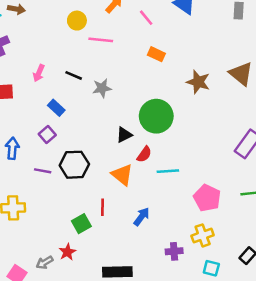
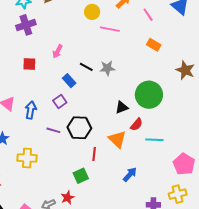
black line: (74, 75) -> (86, 67), moved
red line: (102, 207) -> (94, 154), moved

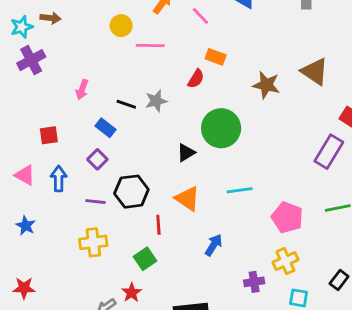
red square: (29, 64) -> (49, 135), moved
red semicircle: (137, 125) -> (196, 79), moved
yellow cross: (27, 158) -> (93, 242), moved

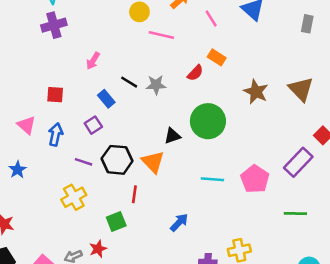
orange triangle: (187, 199) -> (153, 162), moved
pink pentagon: (287, 217) -> (255, 179), moved
yellow cross: (93, 242) -> (74, 197), turned -35

